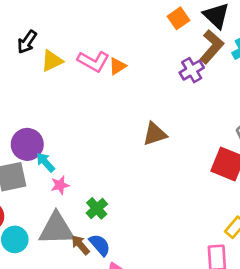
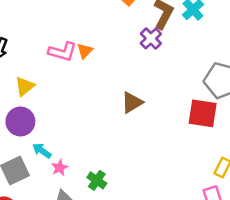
yellow triangle: (52, 61) -> (25, 86), moved
purple circle: (27, 144) -> (20, 121), moved

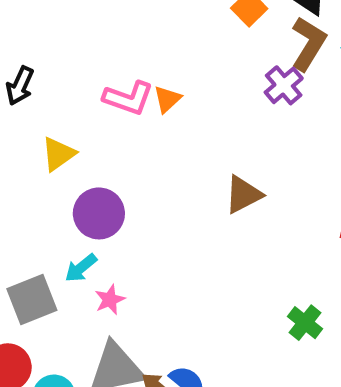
purple circle: (20, 121) -> (99, 213), moved
cyan arrow: (42, 151) -> (81, 268), turned -78
green cross: (97, 180) -> (305, 323), moved

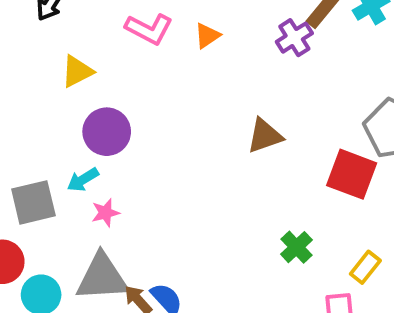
orange triangle: (167, 99) -> (207, 36), moved
brown triangle: (243, 195) -> (265, 136), moved
green cross: (305, 323) -> (296, 247), moved

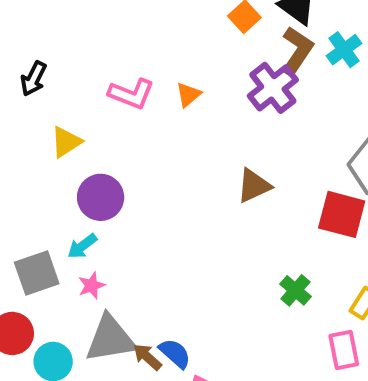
purple cross: (294, 38) -> (273, 88), size x1.4
pink star: (105, 213) -> (91, 286), moved

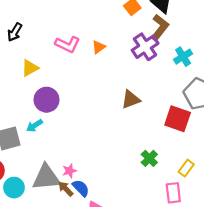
cyan cross: (344, 50) -> (183, 57), moved
pink star: (91, 286) -> (69, 171), moved

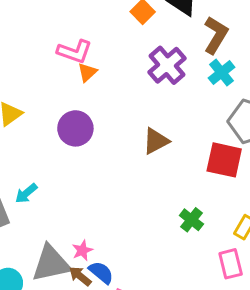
brown L-shape: (160, 28) -> (216, 35), moved
pink L-shape: (68, 44) -> (75, 52), moved
orange triangle: (99, 47) -> (87, 72), moved
purple circle: (46, 100) -> (75, 128), moved

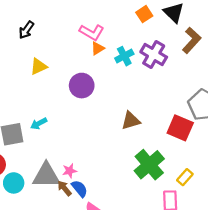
purple cross: (167, 65) -> (154, 54), turned -30
cyan cross: (221, 73) -> (124, 56), moved
brown triangle: (156, 141) -> (131, 121), moved
green cross: (191, 220) -> (149, 165), size x1.8

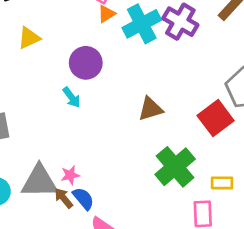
cyan cross: (124, 56) -> (142, 24), size x1.5
cyan arrow: (39, 124) -> (72, 97), moved, turned -98
red square: (180, 128) -> (216, 118), turned 30
yellow rectangle: (185, 177) -> (222, 183), turned 49

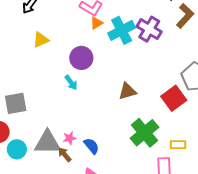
blue semicircle: (83, 199) -> (91, 146), moved

